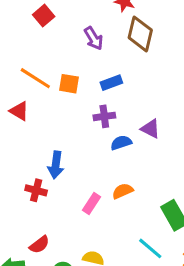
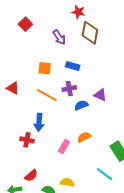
orange line: (35, 78) -> (47, 95), moved
blue rectangle: (111, 83) -> (73, 66), turned 40

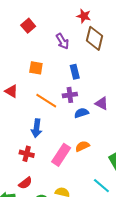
blue rectangle: (73, 66) -> (75, 72), turned 56
orange square: (45, 68) -> (36, 68), moved
red cross: (27, 140) -> (27, 154), moved
pink rectangle: (64, 147) -> (61, 155), size x1.5

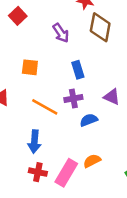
purple triangle: (102, 103) -> (112, 97), moved
red cross: (27, 154) -> (38, 172), moved

